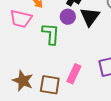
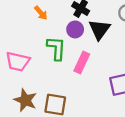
pink trapezoid: (21, 19) -> (18, 61), moved
pink rectangle: (74, 74) -> (82, 63), moved

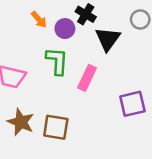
purple circle: (75, 29) -> (65, 29), moved

